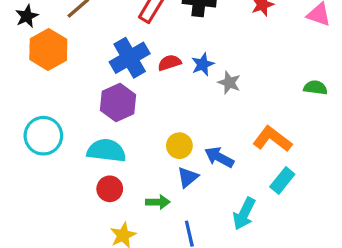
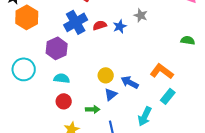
gray star: (229, 83) -> (141, 15), moved
purple hexagon: (118, 103) -> (57, 48), moved
cyan semicircle: (106, 151) -> (62, 78), size x0.7

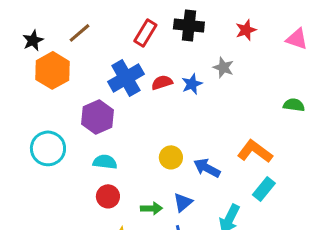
blue triangle: (111, 94) -> (183, 202), moved

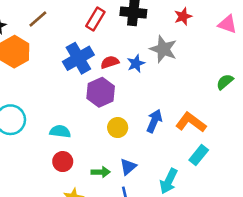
gray star: (223, 67) -> (163, 49), size x1.5
green semicircle: (294, 105) -> (225, 82), turned -48
purple hexagon: (97, 117) -> (101, 92), moved
blue arrow: (207, 168) -> (154, 121), moved, turned 85

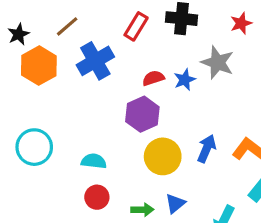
blue cross: (78, 58) -> (95, 61), moved
yellow circle: (118, 128) -> (163, 156), size x1.5

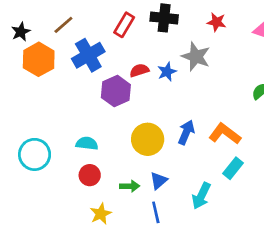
red star: (241, 23) -> (217, 22), turned 30
purple hexagon: (142, 114) -> (116, 91), moved
cyan circle: (34, 147) -> (35, 154), moved

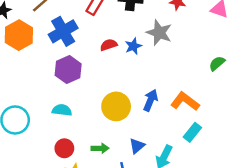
purple hexagon: (116, 91) -> (68, 70), moved
red circle: (90, 175) -> (64, 148), moved
blue triangle: (159, 181) -> (137, 146), moved

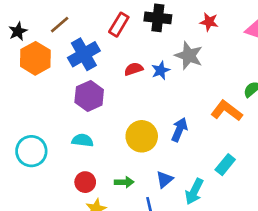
orange L-shape: (185, 102) -> (227, 111), moved

